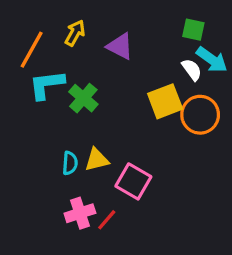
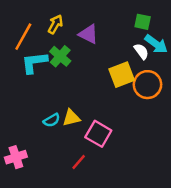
green cross: (83, 98) -> (60, 56), moved
cyan semicircle: (70, 163) -> (52, 120), turned 56
pink cross: (80, 213) -> (16, 157), moved

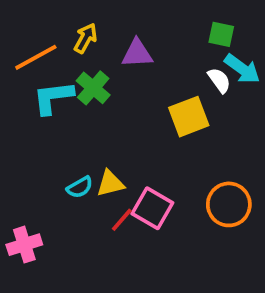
purple triangle: (88, 34) -> (137, 53), turned -30
orange line: (23, 37) -> (36, 57), turned 32
orange circle: (147, 85) -> (229, 204), moved
red line: (79, 162) -> (122, 220), moved

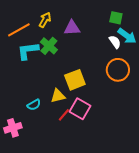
yellow square: (189, 117) -> (75, 80), moved
cyan semicircle: (80, 187) -> (34, 105), moved
orange circle: (229, 204) -> (118, 70), moved

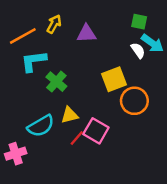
green cross: (49, 46) -> (56, 82), moved
orange circle: (118, 70) -> (134, 101), moved
yellow square: (75, 80) -> (114, 79), moved
cyan semicircle: (34, 105) -> (41, 126), size x1.6

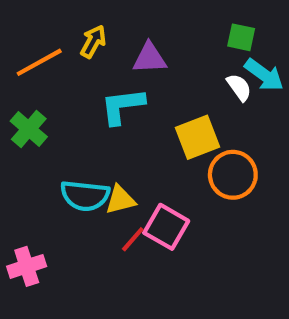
cyan L-shape: (34, 61) -> (122, 106), moved
green cross: (56, 82) -> (29, 129), moved
cyan semicircle: (41, 126) -> (85, 196), moved, turned 36

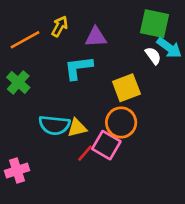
green square: (241, 37) -> (154, 24), size x1.6
orange circle: (233, 175) -> (121, 122), moved

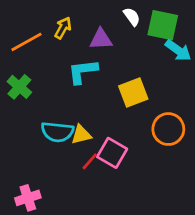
white semicircle: (153, 56) -> (132, 17), moved
orange circle: (121, 122) -> (168, 129), moved
pink cross: (17, 171) -> (28, 198), moved

